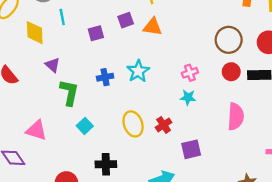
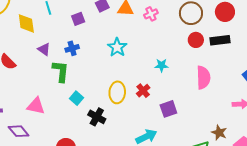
pink cross: (190, 73) -> (151, 14), moved
blue cross: (105, 77) -> (72, 48), moved
yellow ellipse: (133, 124) -> (117, 92), turned 30
black cross: (106, 164) -> (97, 117), moved, turned 36

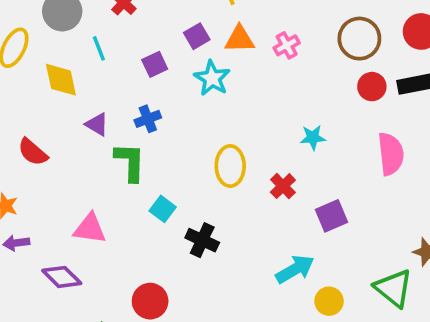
cyan star: (117, 47) -> (212, 78), moved
yellow ellipse: (117, 92) -> (230, 166), moved

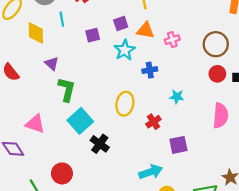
blue cross: (148, 119) -> (150, 70), moved
cyan square: (163, 209) -> (80, 121), size x1.6

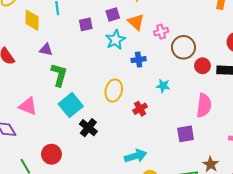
orange triangle: (145, 30) -> (136, 22), turned 30
brown circle: (216, 44) -> (183, 47), moved
purple triangle: (52, 63) -> (46, 50), turned -32
purple square: (178, 145) -> (186, 134), moved

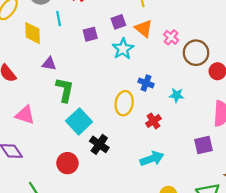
pink cross: (161, 32) -> (171, 37), turned -32
blue cross: (139, 60) -> (146, 83), moved, turned 32
pink triangle: (28, 106) -> (25, 115), moved
red circle: (51, 154) -> (67, 163), moved
cyan arrow: (136, 156) -> (152, 159), moved

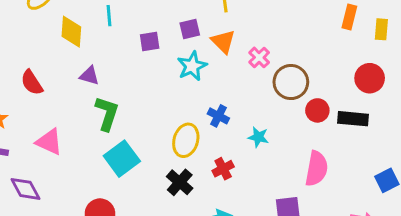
black cross: (99, 144) -> (180, 182), moved

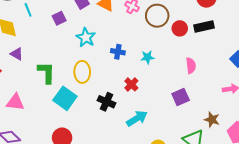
cyan star: (192, 66) -> (86, 37), moved
purple triangle: (89, 76) -> (17, 54), moved, turned 32
yellow ellipse: (186, 140) -> (82, 72), moved
pink semicircle: (317, 169) -> (191, 66), size x0.7

